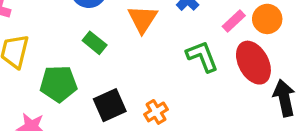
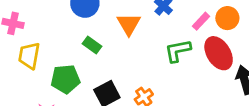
green L-shape: (202, 56) -> (178, 51), turned -76

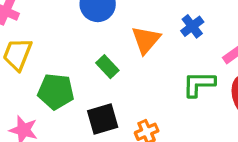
green rectangle: (92, 45) -> (107, 67), moved

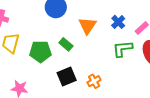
blue cross: (192, 26) -> (118, 22), moved
green pentagon: (56, 91) -> (40, 52), moved

